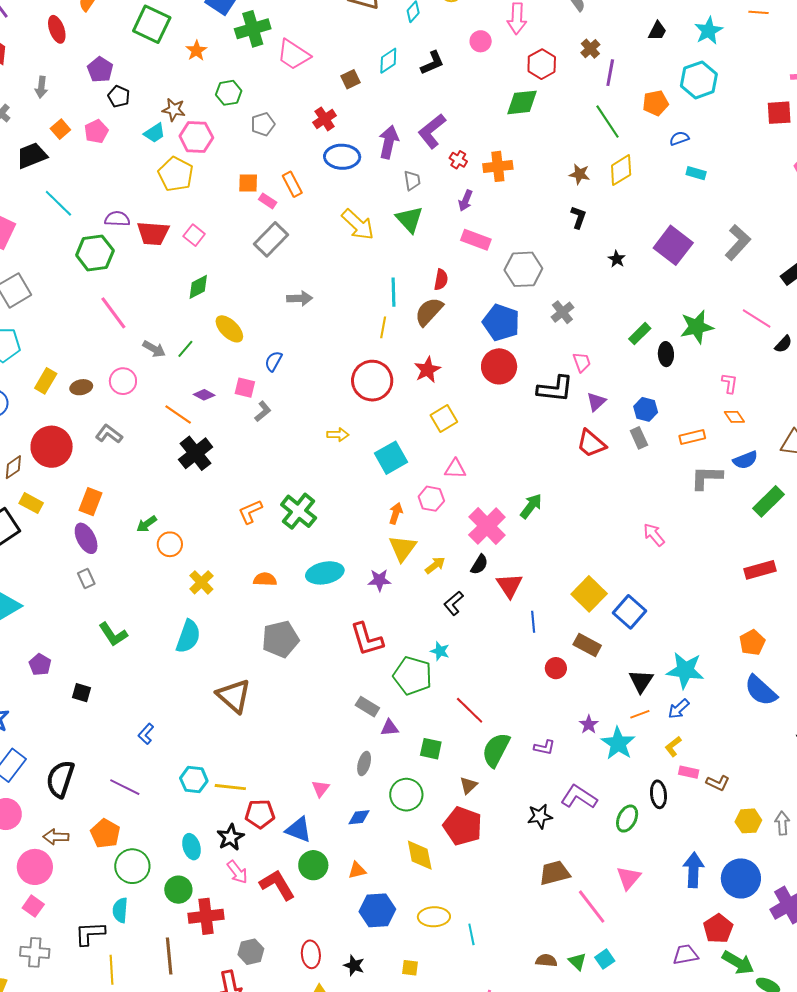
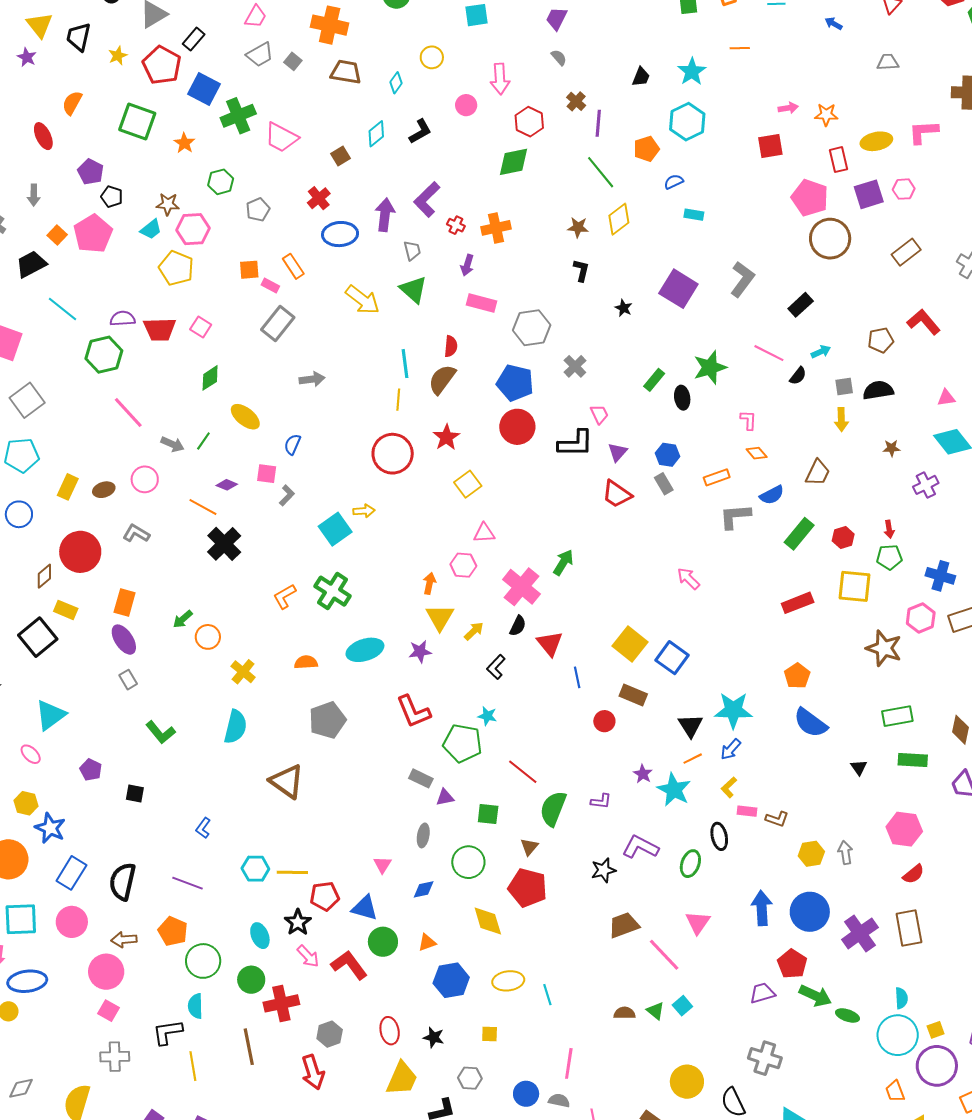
pink pentagon: (96, 132) -> (93, 234), size x1.6
cyan square: (391, 458) -> (335, 529), moved

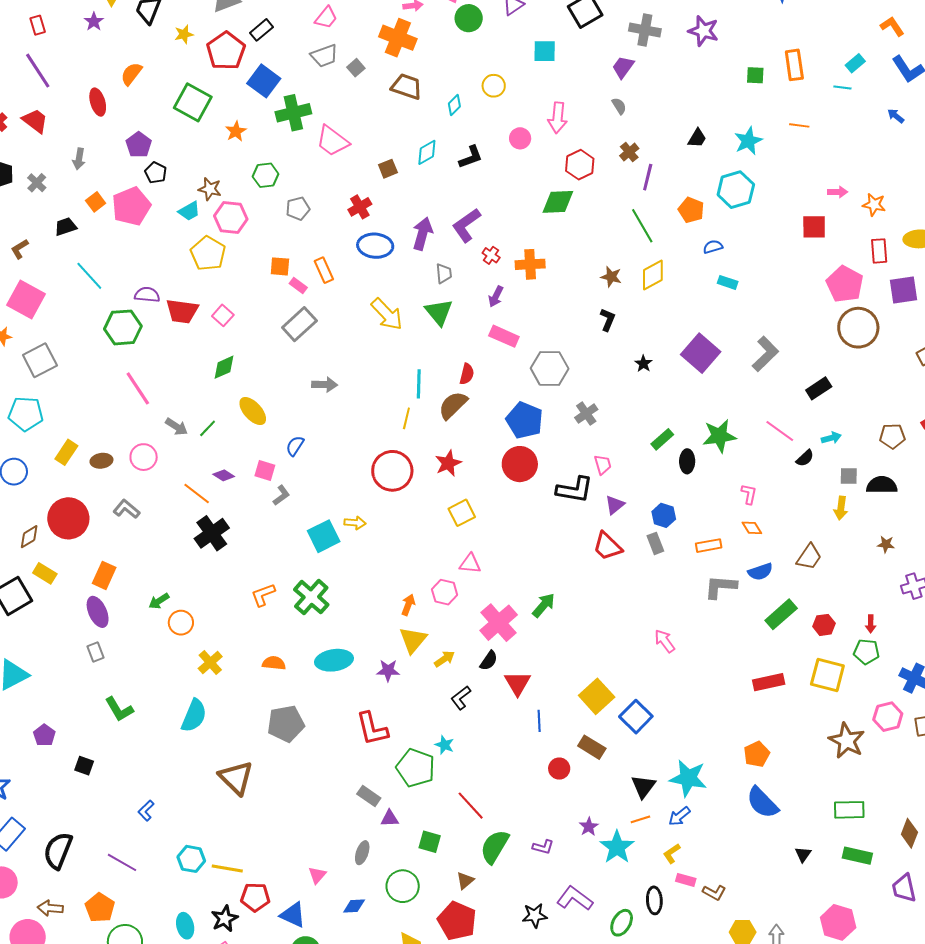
orange pentagon: (646, 149) -> (691, 210), turned 30
black trapezoid: (31, 264) -> (65, 227), size x0.7

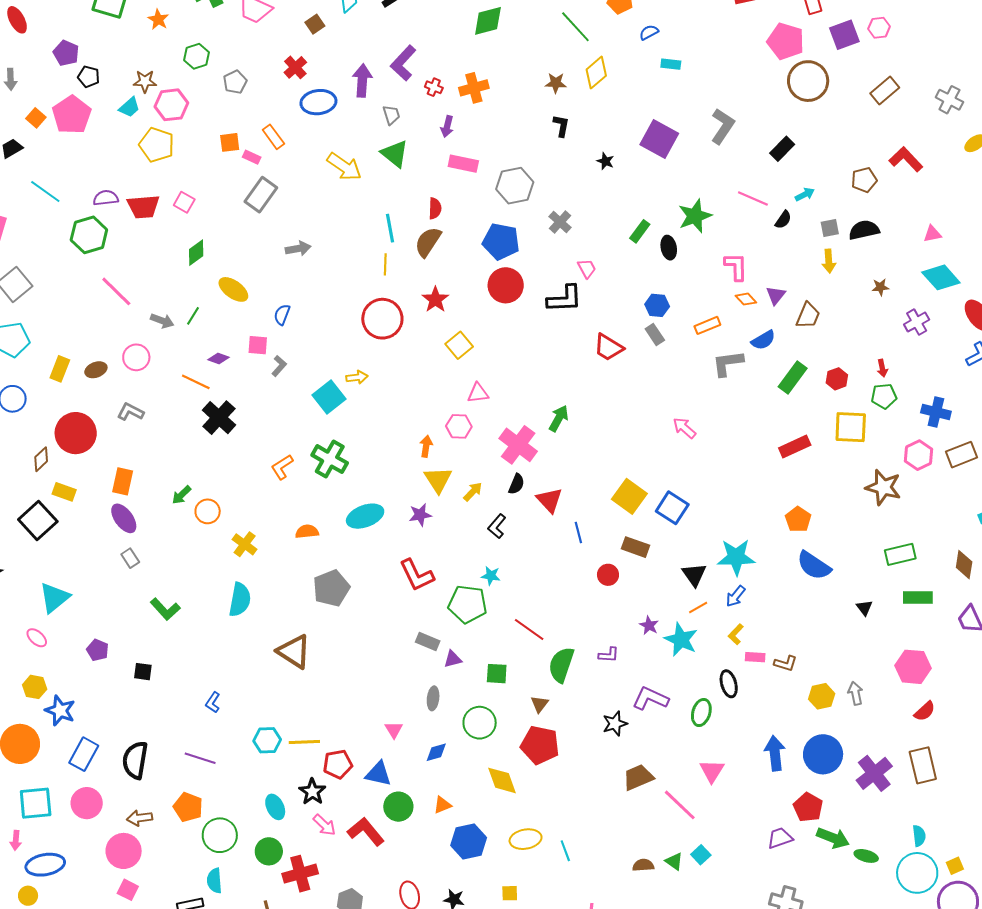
pink L-shape: (749, 494) -> (736, 267), size x1.4
purple triangle: (615, 505) -> (776, 295), moved

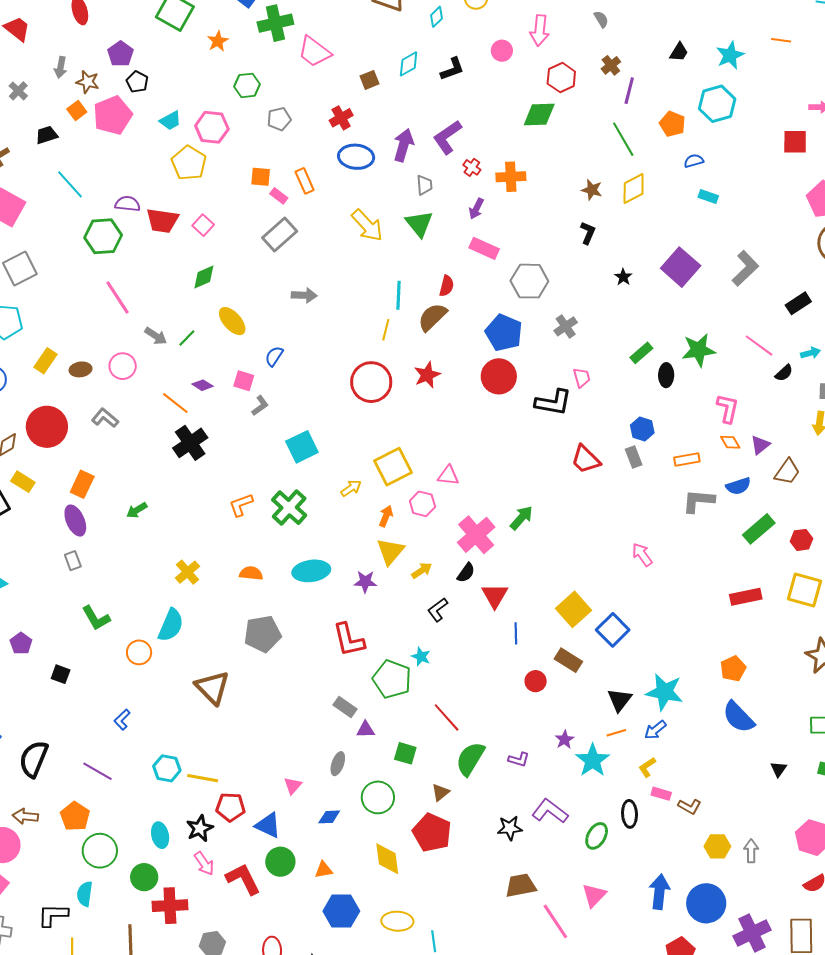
brown star: (145, 81) -> (88, 82), moved
yellow square: (459, 345) -> (393, 467), moved, size x1.4
yellow arrow: (357, 377) -> (351, 488), moved, turned -40
orange circle: (208, 511) -> (139, 652), moved

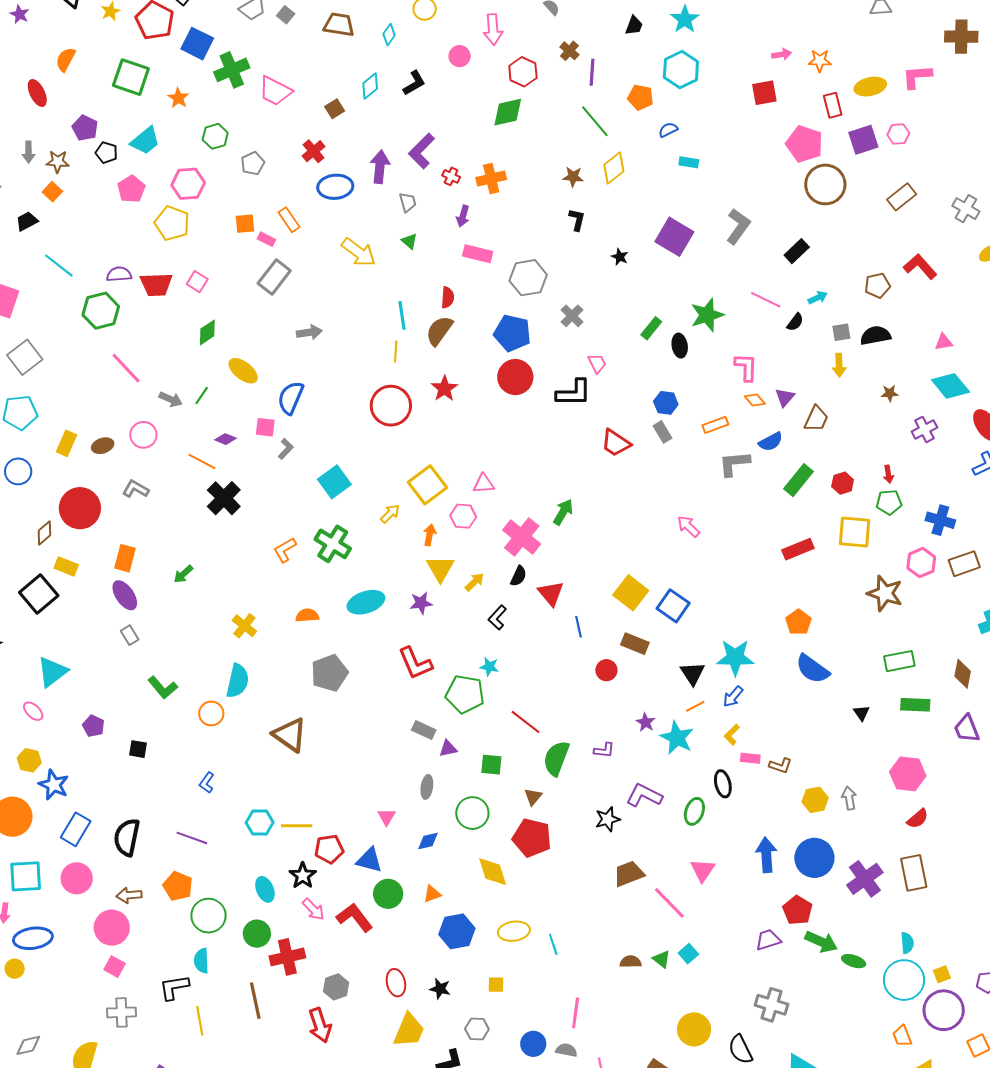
pink pentagon: (113, 115) -> (131, 189), moved, size x0.7
cyan trapezoid: (170, 121) -> (145, 141), moved, size x1.4
green triangle: (419, 224) -> (409, 241), size x0.6
blue semicircle: (274, 356) -> (291, 398), size x1.6

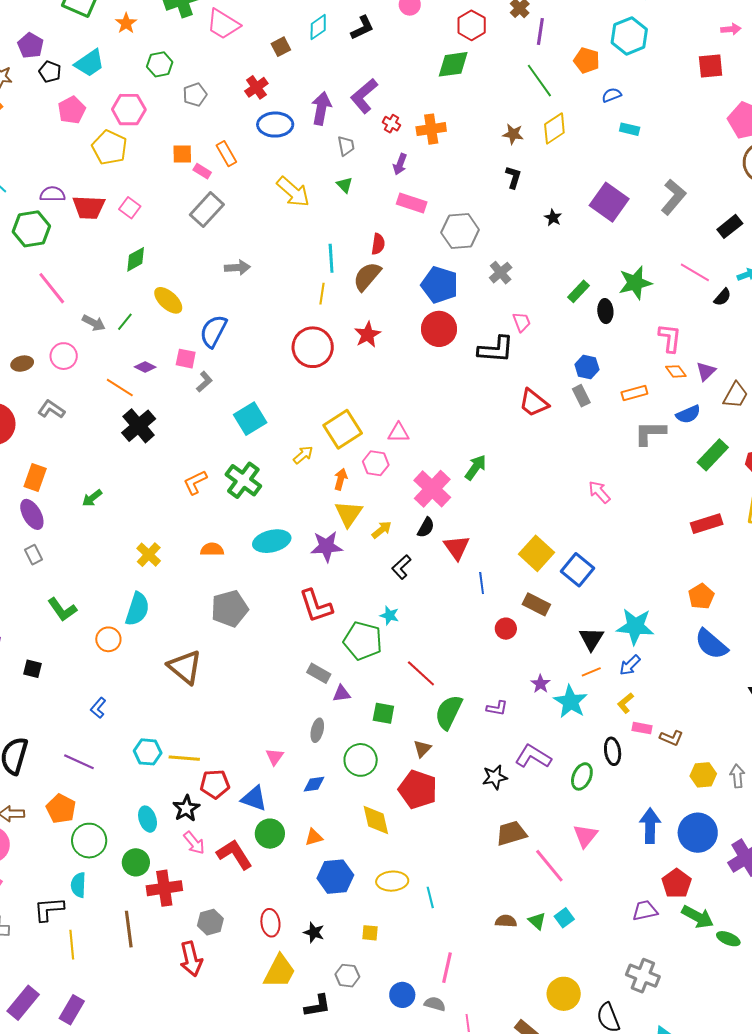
purple star: (421, 603) -> (327, 546), size x1.4

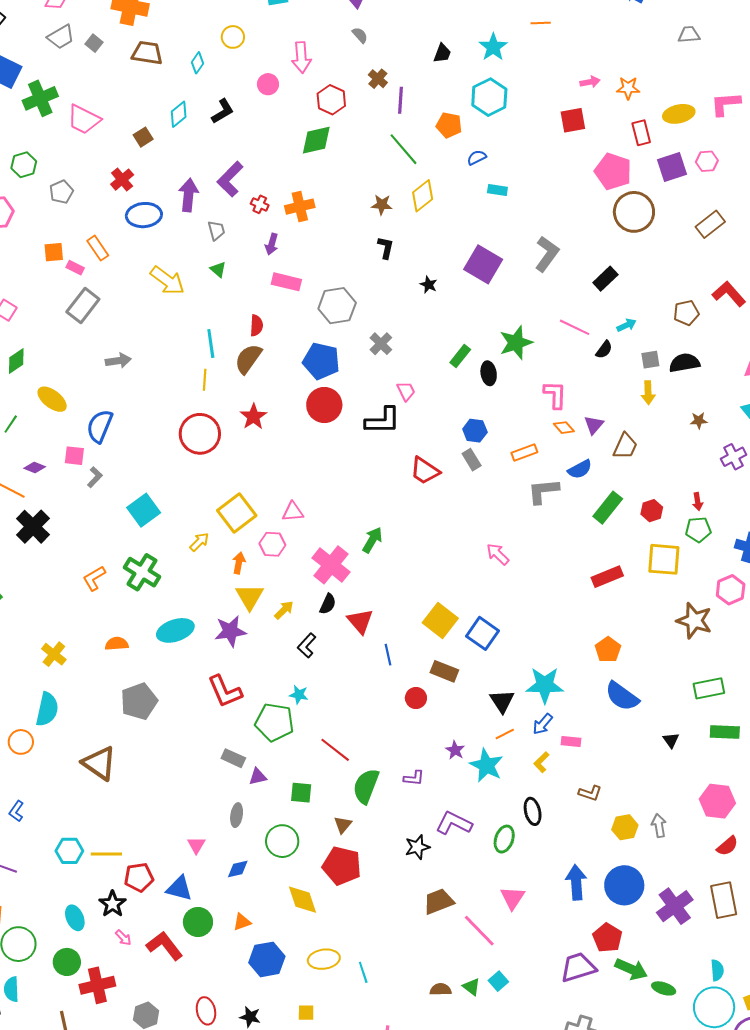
pink rectangle: (642, 728) -> (571, 741), moved
pink arrow: (194, 843) -> (123, 938), size x0.7
purple trapezoid: (645, 911) -> (578, 967), size x1.4

